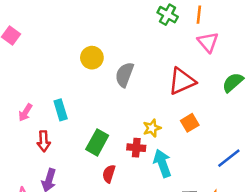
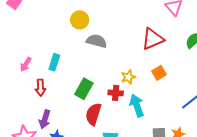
gray semicircle: (125, 75) -> (97, 41), moved, turned 84
cyan rectangle: (61, 110) -> (54, 62), turned 35
red semicircle: (109, 174) -> (93, 114), size x1.5

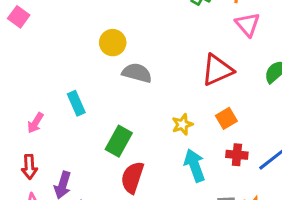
cyan rectangle: (54, 62) -> (76, 103), turned -42
pink arrow: (26, 64) -> (35, 123), moved
red arrow: (41, 88) -> (29, 167), moved
red cross: (116, 93) -> (237, 155), moved

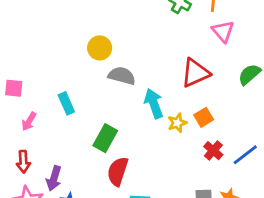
pink square: (19, 17) -> (14, 88), moved, turned -30
yellow star: (182, 124) -> (177, 123), moved
red cross: (237, 155) -> (213, 151), turned 36
cyan arrow: (195, 165) -> (154, 103), moved

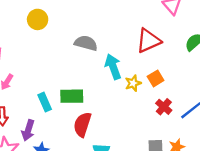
yellow circle: (100, 48) -> (38, 19), moved
cyan rectangle: (66, 103) -> (45, 102), moved
green rectangle: (105, 138) -> (72, 96), turned 60

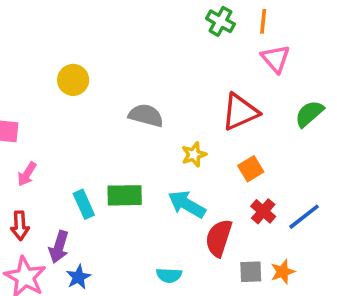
cyan arrow: (113, 67) -> (187, 204), moved, turned -40
yellow star: (133, 83) -> (194, 155), moved
red semicircle: (82, 124) -> (219, 238), moved

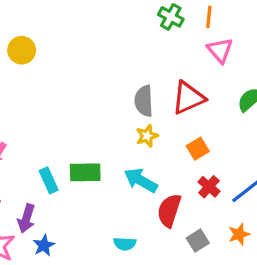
yellow circle: (73, 80) -> (22, 50), moved
gray semicircle: (146, 115) -> (144, 101), moved, turned -108
gray square: (251, 272) -> (198, 241), turned -30
orange star: (283, 272) -> (239, 234), moved

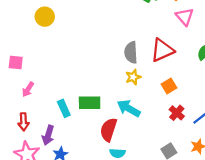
red semicircle: (169, 210) -> (109, 130), moved

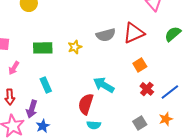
gray semicircle: (131, 52) -> (106, 35), turned -102
yellow star: (133, 77) -> (75, 47), moved
green rectangle: (90, 103) -> (43, 48), moved

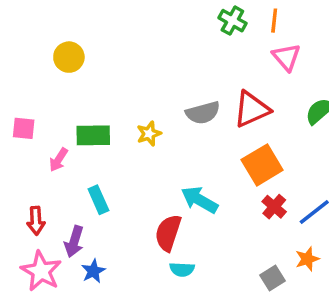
orange square: (140, 65) -> (262, 165), size x1.6
pink arrow: (14, 68) -> (58, 160), moved
gray square: (140, 123) -> (272, 278), moved

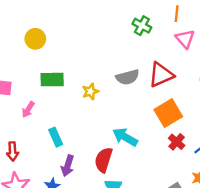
green cross: (232, 21) -> (142, 26), moved
green rectangle: (93, 135) -> (52, 80), moved
purple arrow: (74, 242) -> (68, 166), moved

